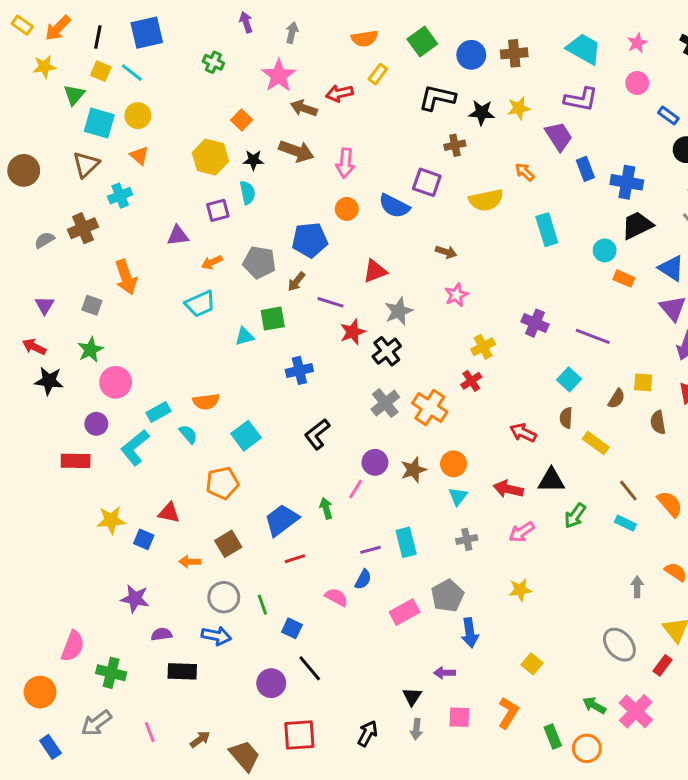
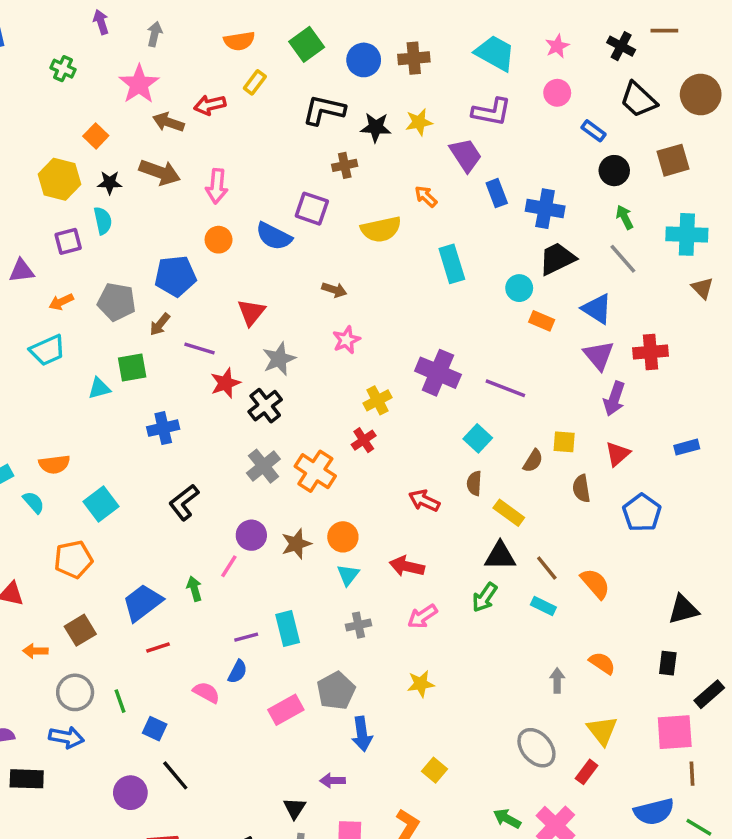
red triangle: (375, 271) -> (251, 312), turned -30
purple cross: (535, 323) -> (438, 373), size x1.4
black triangle: (551, 480) -> (500, 556), moved

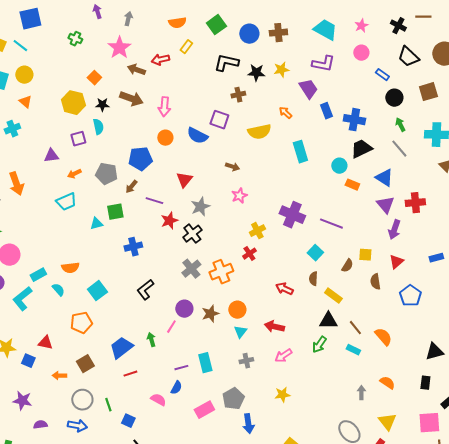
orange cross: (315, 471) -> (221, 272), turned 35

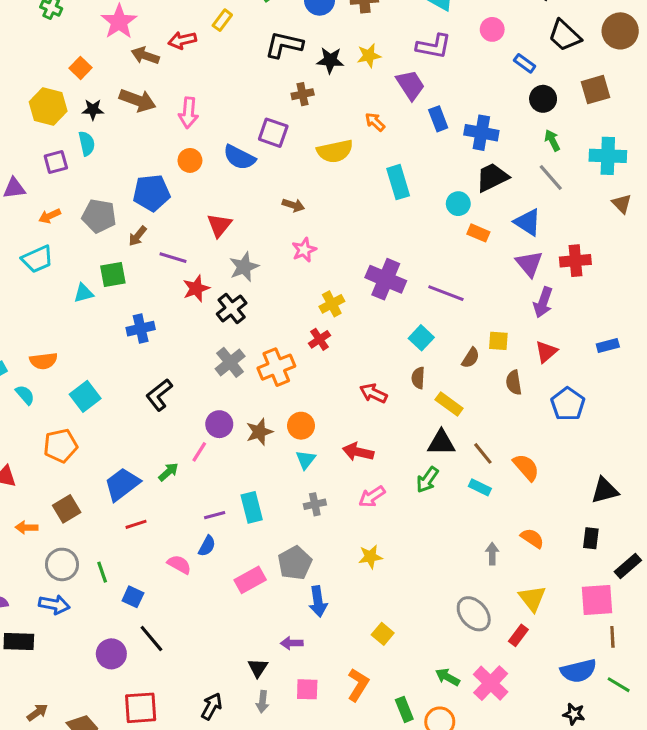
green arrow: (151, 340) -> (168, 472), turned 64

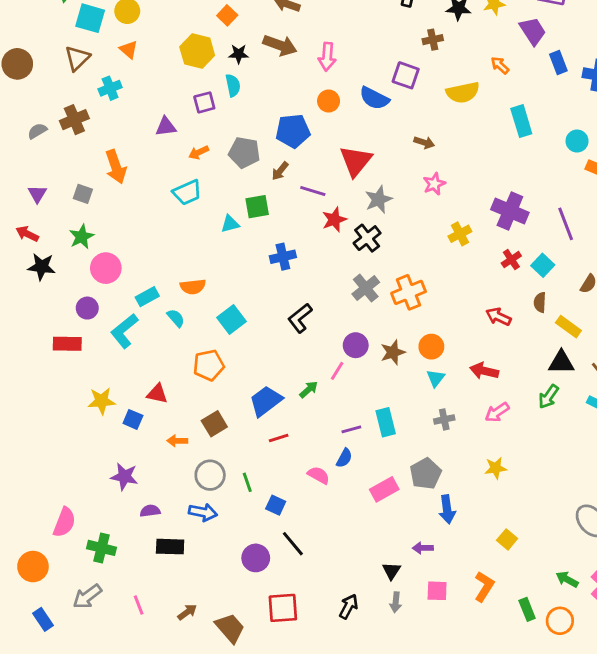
red triangle: (219, 225) -> (356, 161), size x1.4
purple line: (446, 293) -> (566, 224), turned 48
red cross: (319, 339) -> (511, 260), moved

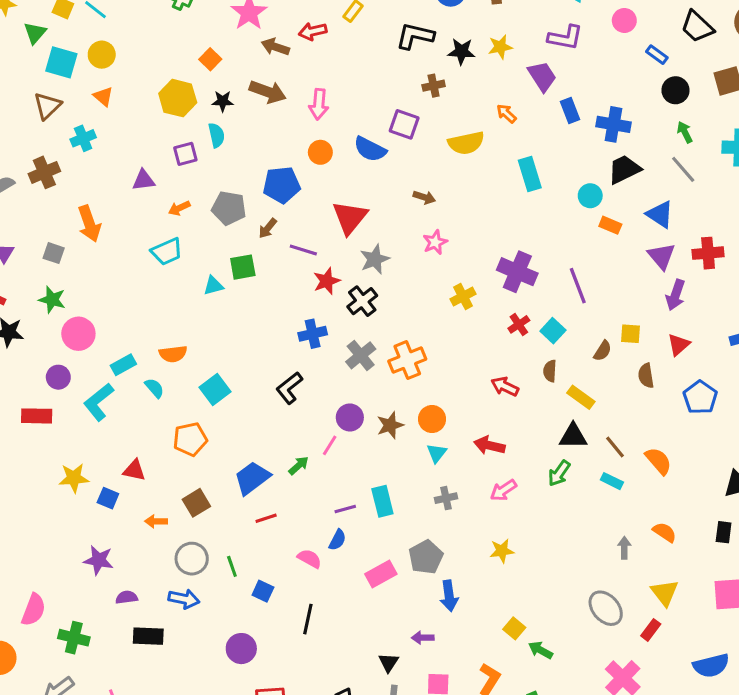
green star: (82, 237) -> (52, 300), turned -30
blue cross: (283, 257) -> (313, 334), moved
black line: (293, 544) -> (308, 619), moved, turned 52
green arrow: (567, 579) -> (541, 650), moved

